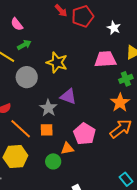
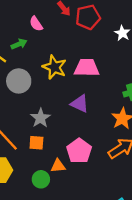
pink semicircle: (17, 24) -> (36, 24), moved
pink trapezoid: (105, 59) -> (87, 68), moved
purple triangle: (68, 96) -> (80, 104), moved

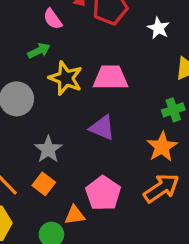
pink semicircle: (36, 24) -> (53, 19), moved
green arrow: (19, 44) -> (39, 51), moved
orange square: (36, 143) -> (44, 184), turned 35

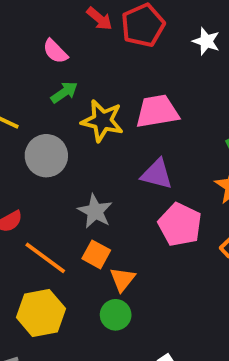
pink semicircle: (53, 19) -> (55, 51), moved
pink pentagon: (103, 193) -> (180, 225), moved
orange triangle: (75, 215) -> (122, 279), moved, turned -35

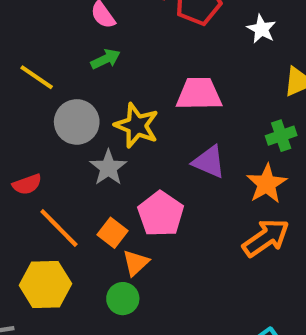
yellow star: (102, 121) -> (137, 125), moved
purple triangle: (157, 174) -> (209, 162), moved
gray star: (95, 211) -> (108, 168), moved
pink pentagon: (180, 225) -> (161, 214), moved

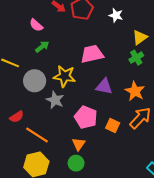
green cross: (281, 136) -> (136, 58), moved
orange square: (112, 233) -> (113, 125), moved

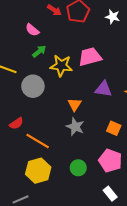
yellow star: (65, 76) -> (61, 66), moved
gray star: (55, 100) -> (75, 127), moved
pink pentagon: (86, 117) -> (110, 161), moved
orange triangle: (79, 144) -> (75, 104), moved

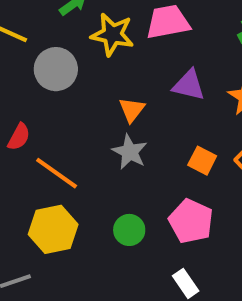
red semicircle: (16, 123) -> (19, 137), turned -32

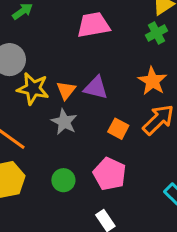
yellow star: (112, 35) -> (33, 89), moved
purple triangle: (189, 85) -> (96, 88), moved

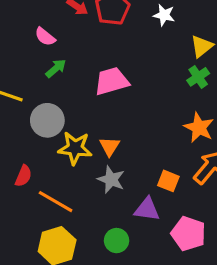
pink trapezoid: (93, 25) -> (112, 81), moved
purple triangle: (96, 88) -> (147, 209), moved
pink pentagon: (110, 174) -> (188, 234), moved

